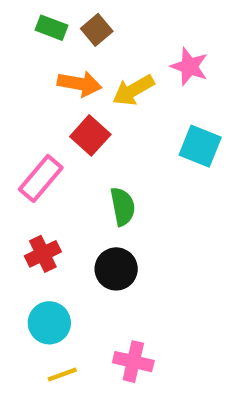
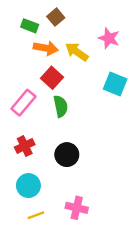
green rectangle: (52, 28) -> (30, 26), moved
yellow arrow: (133, 90) -> (77, 52), turned 65
green semicircle: (123, 206) -> (61, 106), moved

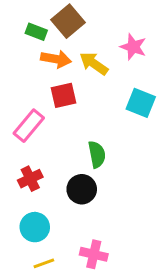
brown square: (56, 17) -> (68, 21), size x1.5
red square: (52, 78) -> (64, 95), turned 35
green semicircle: (61, 106) -> (97, 154), moved

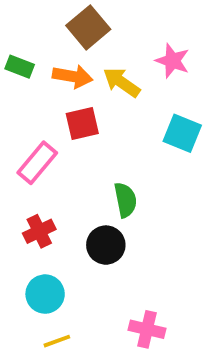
green rectangle: (36, 32) -> (20, 67), moved
pink cross: (94, 254) -> (147, 329), moved

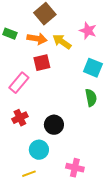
green semicircle: (125, 200) -> (91, 98), moved
cyan circle: (45, 294) -> (39, 150), moved

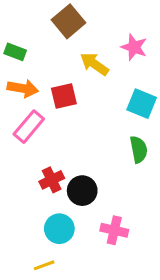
orange arrow: (37, 39) -> (23, 88), moved
red cross: (20, 118) -> (52, 180), moved
pink cross: (75, 168) -> (114, 230), moved

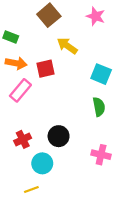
pink star: (134, 47) -> (96, 16), moved
red cross: (52, 180) -> (23, 139), moved
pink cross: (114, 230) -> (101, 155), moved

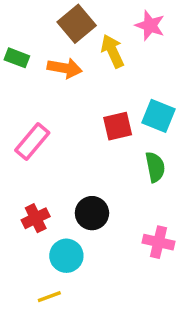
yellow arrow: (67, 46) -> (112, 51), moved, turned 30
orange arrow: (16, 63) -> (65, 68), moved
red square: (46, 69) -> (118, 126), moved

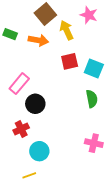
red square: (118, 126) -> (70, 61), moved
black circle: (92, 213) -> (35, 104), moved

